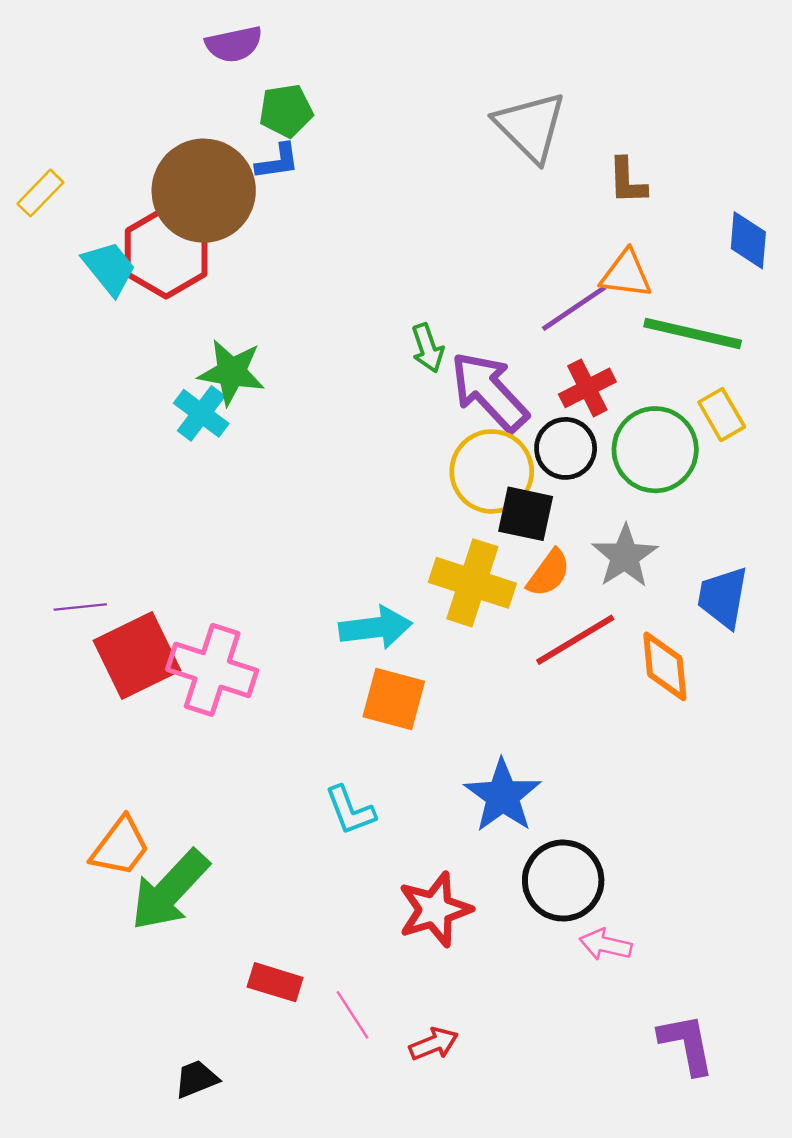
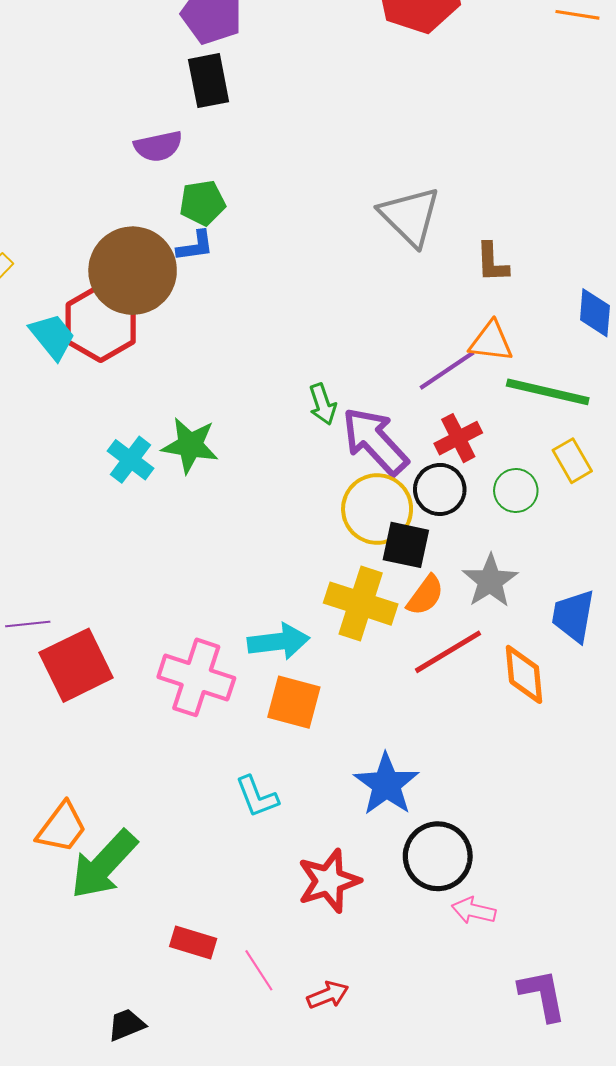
green star: (232, 372) -> (190, 445), moved
green circle: (655, 450) -> (516, 490), size x0.6
pink cross: (212, 670) -> (196, 677), moved

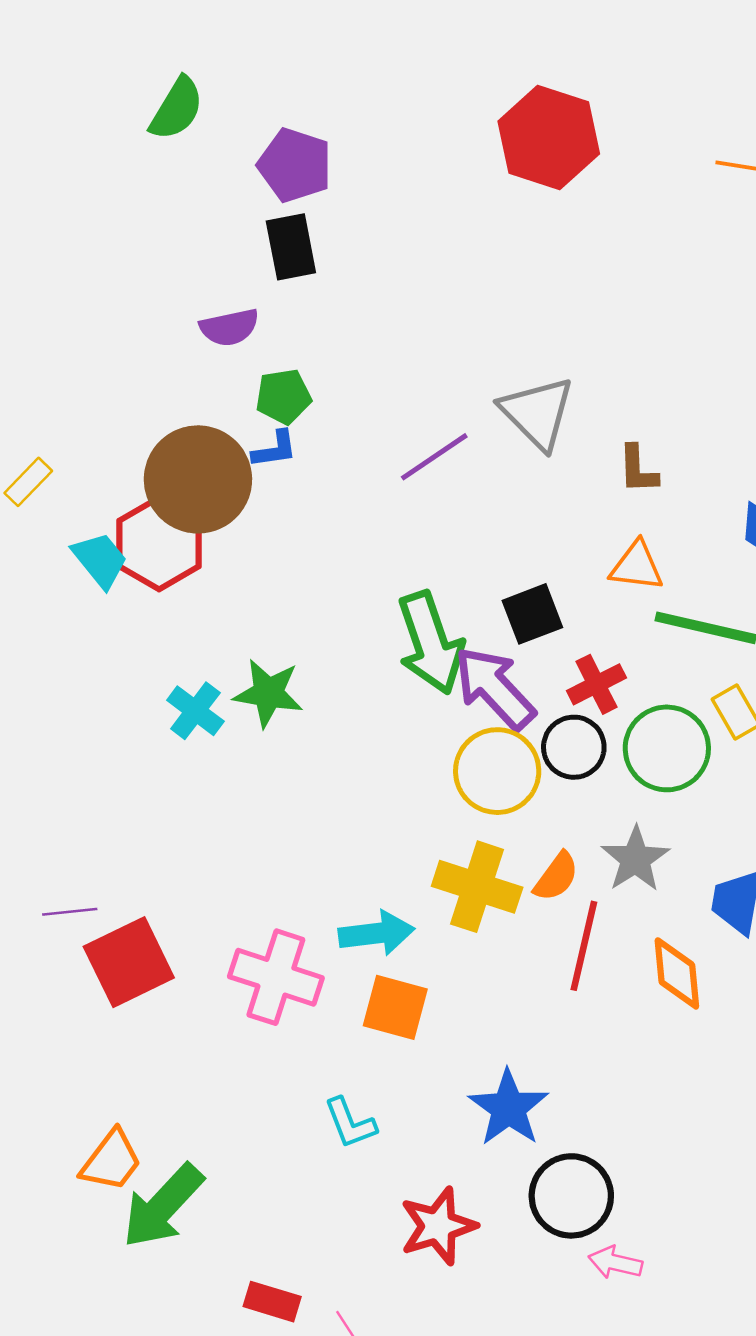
purple line: (447, 370) -> (434, 457), moved
green arrow: (323, 404) -> (431, 643), size x2.0
green circle: (516, 490) -> (667, 748), size x1.6
black square: (406, 545) -> (532, 614), moved, turned -33
red line: (448, 652) -> (584, 946), turned -46

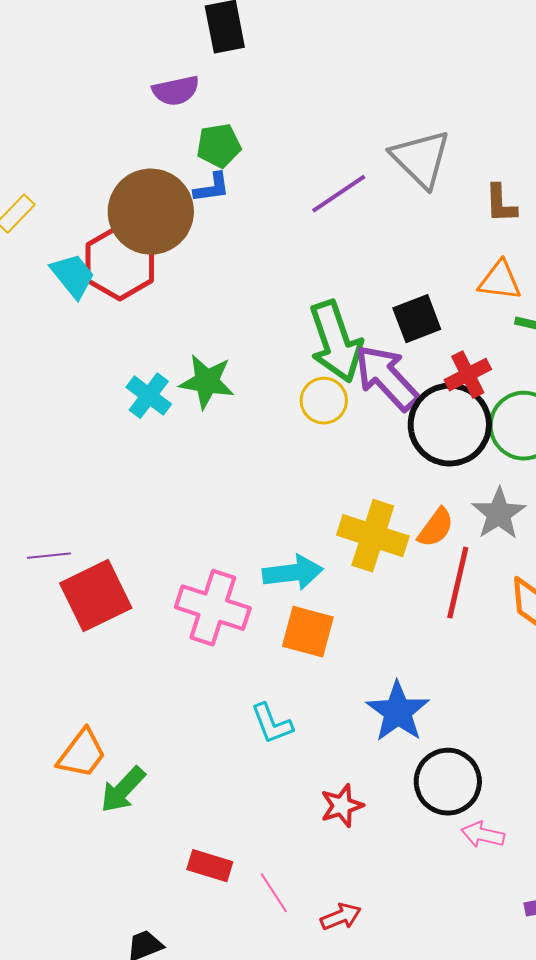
black circle: (574, 747) -> (450, 425), size x1.6
yellow circle: (497, 771) -> (324, 401), moved, size x0.7
green arrow: (163, 1206) -> (123, 790), size x0.7
red star: (438, 1226) -> (342, 806), size x0.7

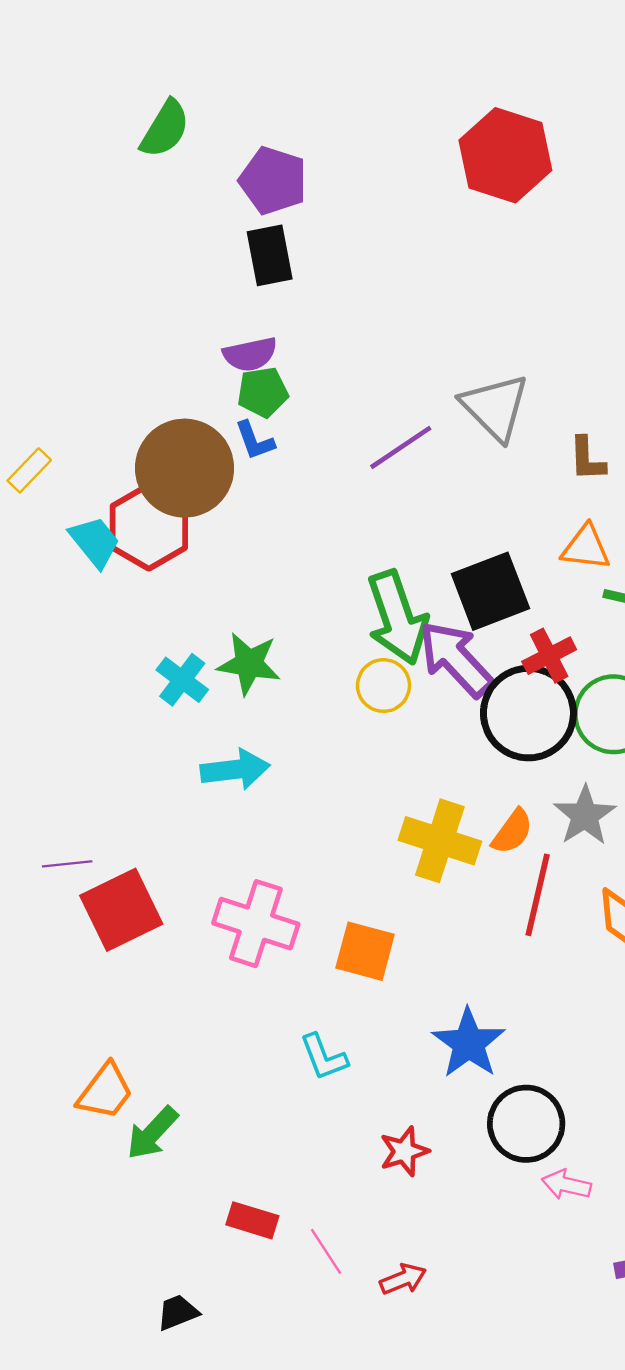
purple semicircle: (176, 91) -> (250, 354), moved
blue L-shape: (212, 188) -> (255, 441), turned 78
black square: (417, 319) -> (490, 591), size x1.4
cyan arrow: (293, 573) -> (235, 769), moved

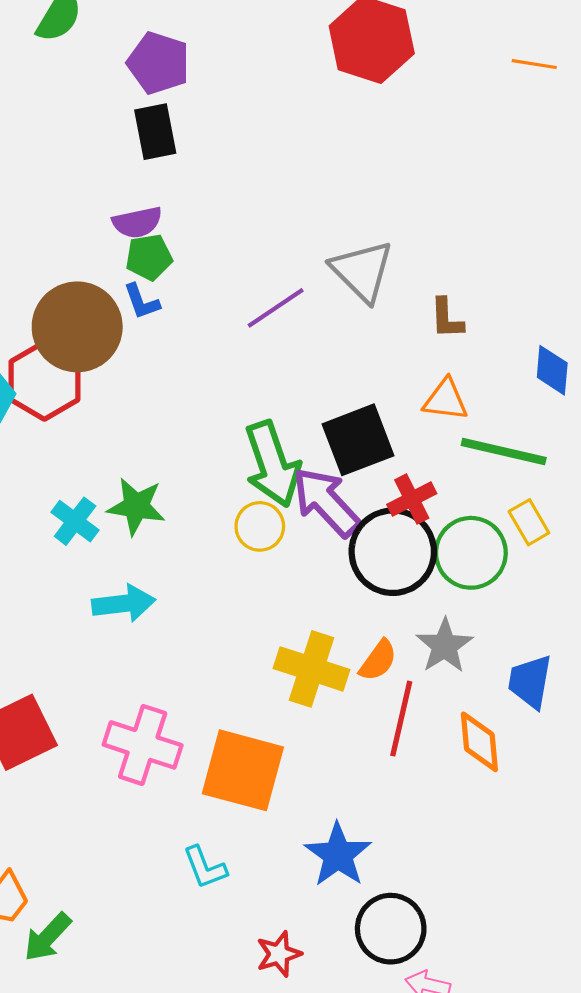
orange square: (365, 951) -> (243, 770), size x1.5

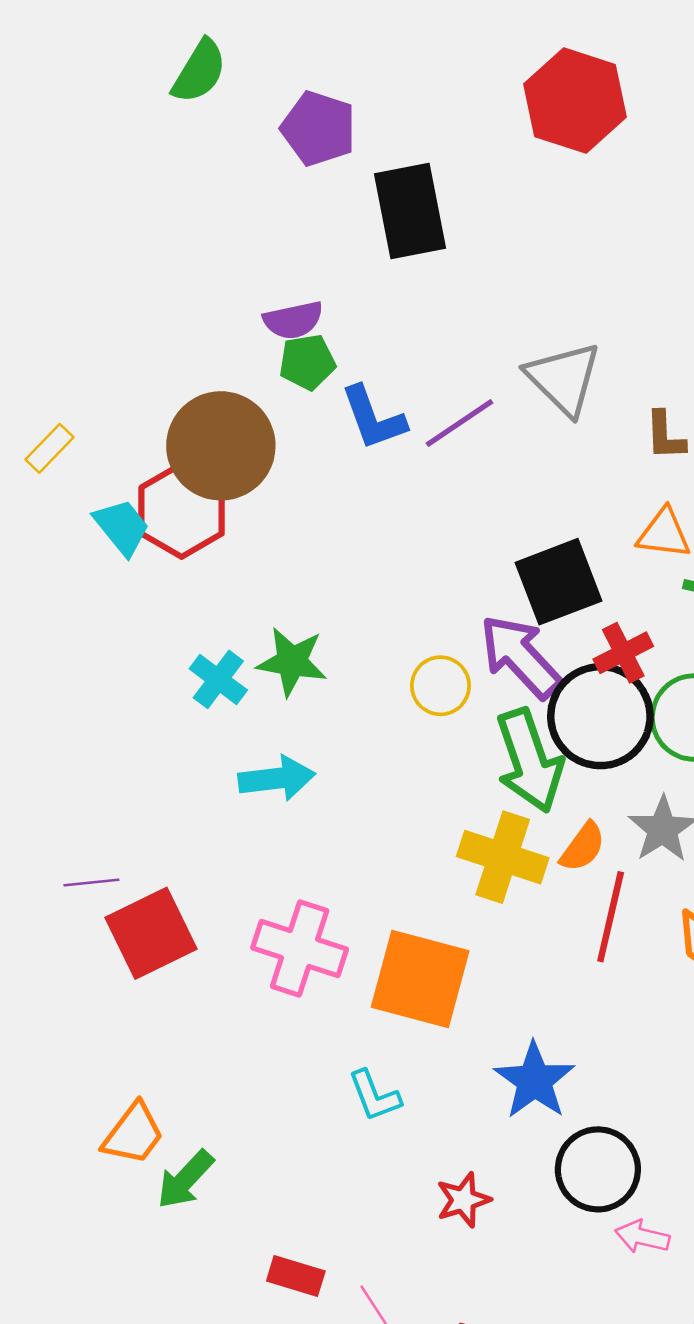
black rectangle: (155, 132) -> (410, 211), moved, size x1.4
blue L-shape: (142, 302) -> (373, 418), moved, size x1.5
green arrow: (272, 464) -> (529, 761), moved

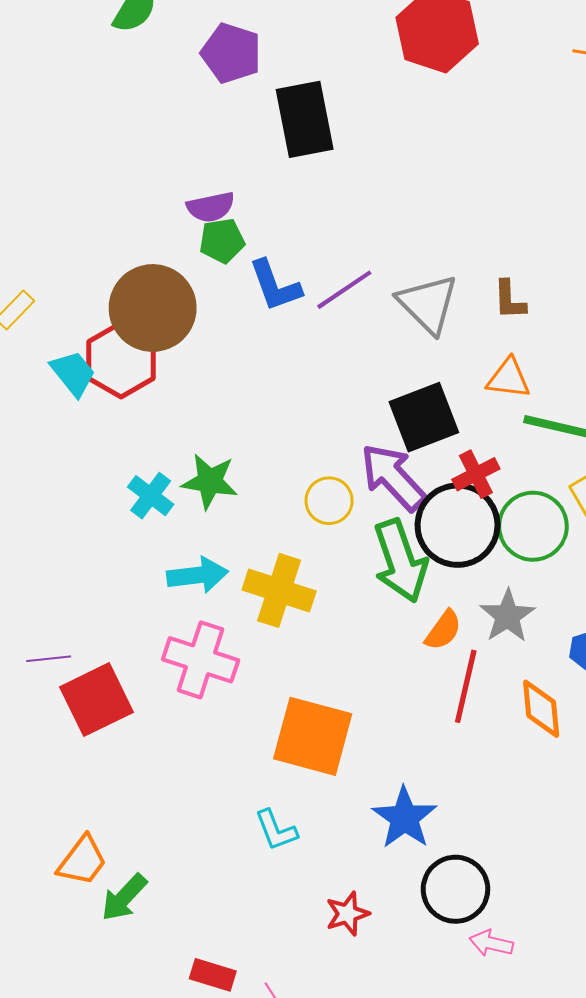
gray triangle: (564, 379) -> (428, 304), moved
yellow cross: (503, 857) -> (279, 590), moved
pink cross: (300, 949) -> (201, 660), moved

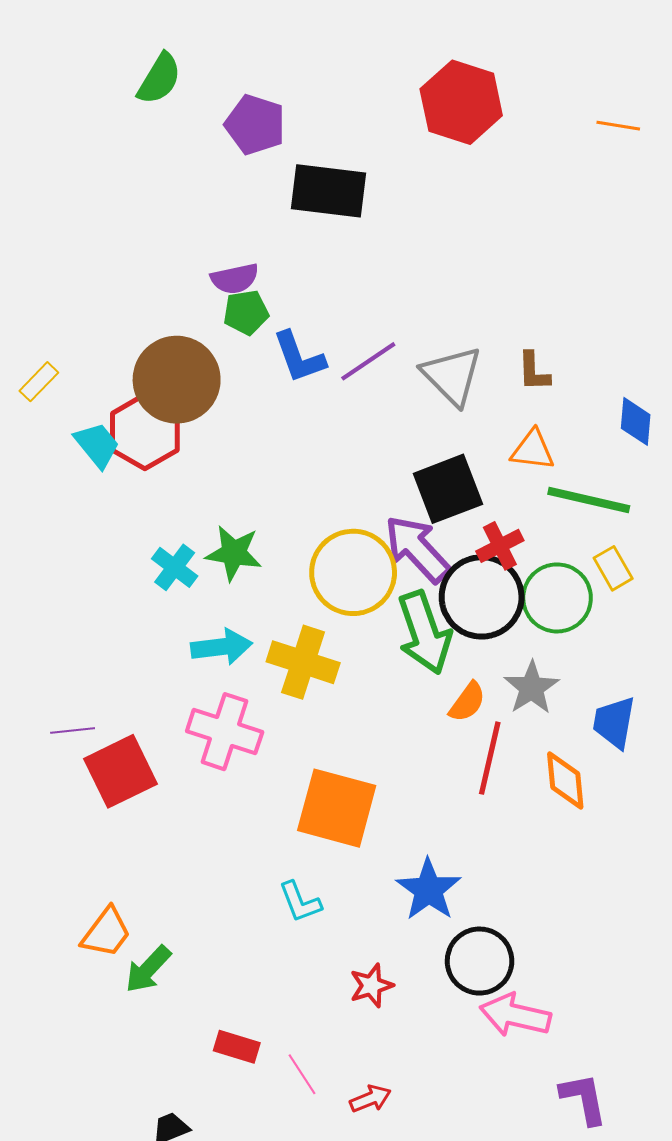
black rectangle: (305, 119) -> (329, 191), turned -72
yellow circle: (329, 501) -> (353, 572), size x1.8
pink arrow: (491, 943) -> (515, 1015), size x1.6

